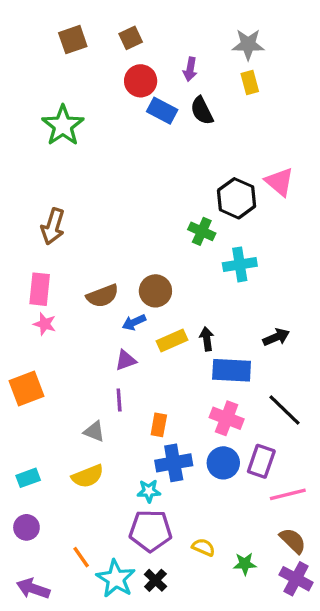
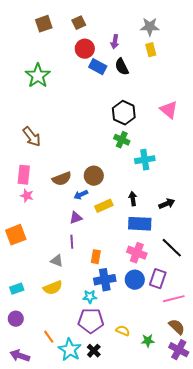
black hexagon: (237, 198) -> (124, 113), moved
brown arrow: (53, 226) -> (32, 137), turned -55
black arrow: (207, 339) -> (133, 199), moved

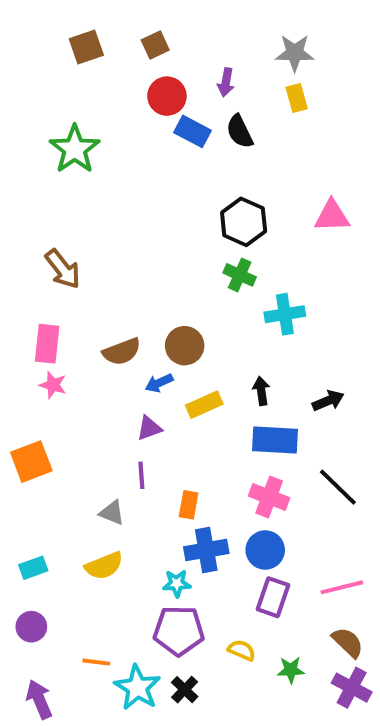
pink triangle: (169, 110) -> (332, 216), turned -42
purple rectangle: (158, 279) -> (273, 597), moved
orange line: (49, 337) -> (96, 662), turned -48
purple arrow: (20, 356) -> (39, 699), turned 48

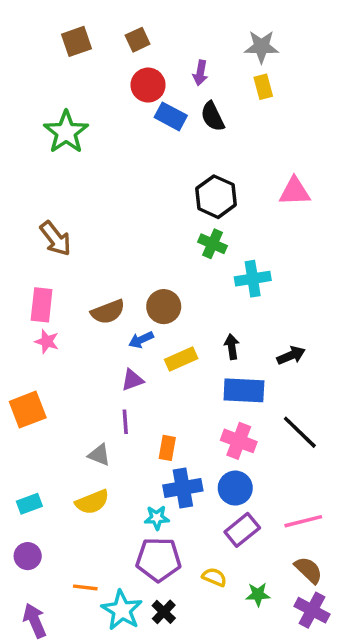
purple rectangle: (273, 597) -> (242, 530), turned 32

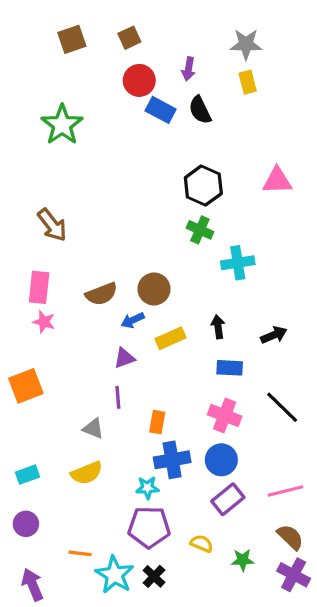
blue rectangle: (244, 390) -> (230, 368), size x0.7

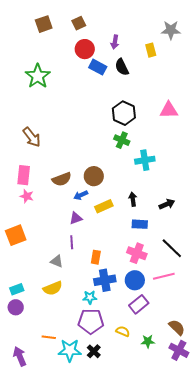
gray star: (246, 44) -> (171, 30), moved
pink line: (285, 491) -> (164, 276), moved
purple circle: (26, 524) -> (16, 307), moved
cyan star: (115, 575) -> (70, 350), turned -30

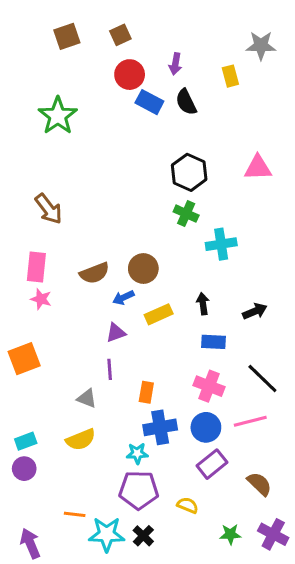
brown semicircle: (177, 327) -> (259, 484), moved
green star: (148, 341) -> (230, 534), moved

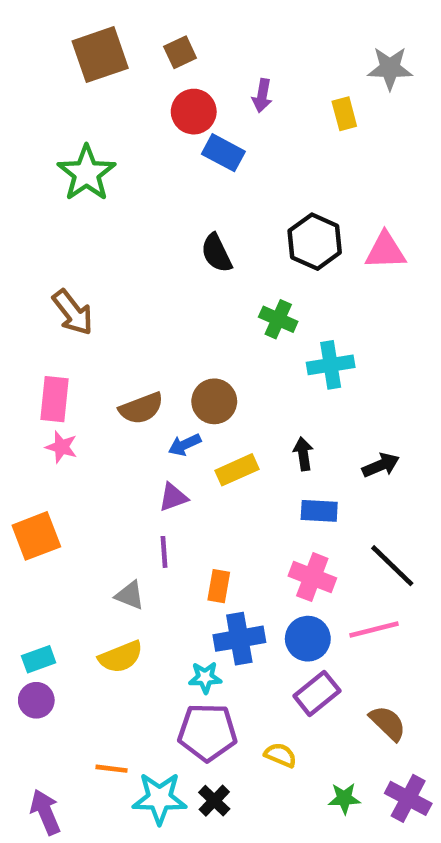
brown square: (67, 36) -> (100, 55), size x1.4
black semicircle: (186, 102) -> (217, 253), moved
black hexagon: (189, 172) -> (315, 242), moved

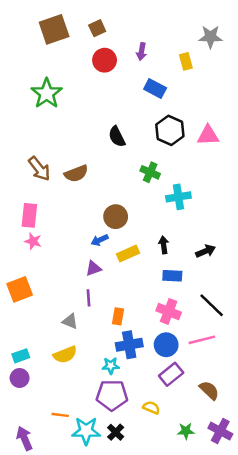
blue rectangle: (223, 153) -> (155, 89), moved
brown semicircle: (141, 408) -> (76, 174), moved

